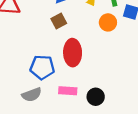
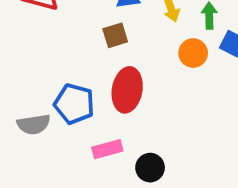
pink rectangle: (68, 91) -> (107, 149), turned -30
gray semicircle: (32, 95) -> (34, 124), moved

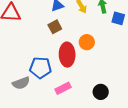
orange circle: (193, 53) -> (87, 42), moved
black circle: (150, 168) -> (101, 92), moved

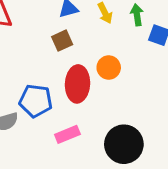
black circle: (101, 92) -> (124, 144), size x1.6

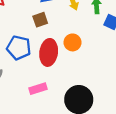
blue pentagon: (36, 101) -> (19, 48), moved

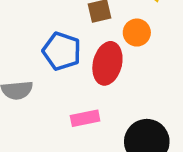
orange circle: (73, 42) -> (137, 33), moved

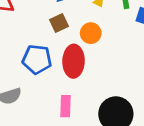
pink rectangle: (85, 118) -> (65, 106), turned -65

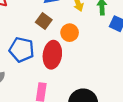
brown square: (59, 23) -> (44, 21), turned -35

